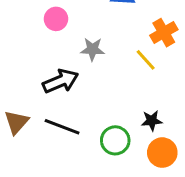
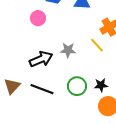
gray star: (92, 49) -> (68, 50), moved
green circle: (115, 140) -> (77, 86), moved

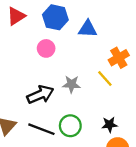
pink circle: (38, 18) -> (46, 48), moved
green circle: (77, 86) -> (70, 126), moved

